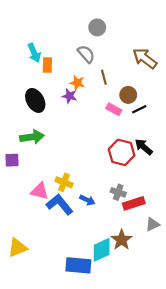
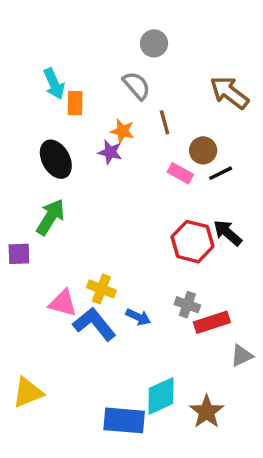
green arrow: (32, 137) -> (51, 217), turned -50
brown star: (122, 240) -> (207, 412), moved

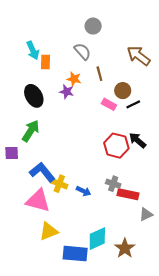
yellow cross: (101, 289) -> (59, 184), moved
pink triangle: (63, 303) -> (38, 201), moved, size x1.4
red rectangle: (212, 322) -> (128, 194), turned 30
blue L-shape: (94, 324) -> (42, 172), moved
yellow triangle: (28, 392) -> (49, 231), moved

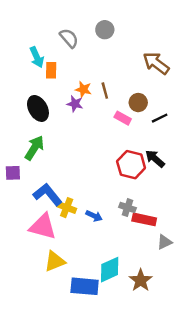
gray semicircle: (82, 51) -> (69, 38), moved
brown line: (99, 74) -> (105, 91), moved
black line: (133, 104) -> (160, 118), moved

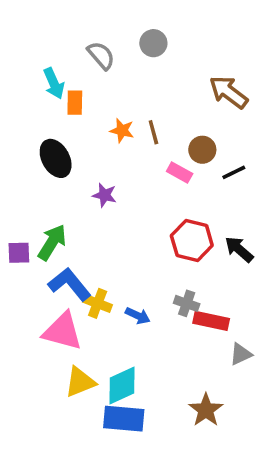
purple star: (75, 104) -> (105, 195), moved
green arrow: (34, 148) -> (52, 242), moved
black arrow: (155, 159) -> (239, 249), moved
cyan diamond: (110, 270) -> (122, 386), moved

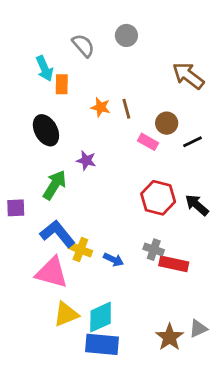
green arrow: (52, 242) -> (55, 185), moved
gray triangle: (241, 354) -> (198, 329), moved

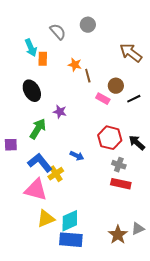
orange star: (101, 107) -> (75, 65), moved
yellow cross: (80, 250) -> (56, 174), turned 35
gray cross: (154, 250) -> (119, 165), moved
blue arrow: (114, 260) -> (77, 156), moved

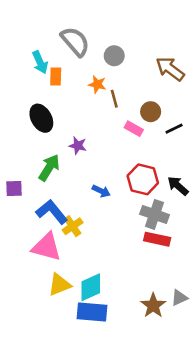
gray circle: (88, 25) -> (114, 56), moved
gray semicircle: (58, 32) -> (75, 41), size x1.4
blue arrow: (77, 156) -> (101, 191), moved
gray cross: (119, 165) -> (155, 214), size x1.5

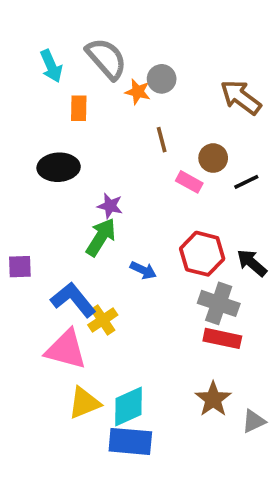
cyan arrow: (40, 62) -> (51, 66), moved
orange star: (97, 84) -> (138, 92), moved
black ellipse: (41, 118) -> (59, 167), turned -64
green arrow: (49, 168) -> (101, 237), moved
brown star: (153, 306) -> (213, 399), moved

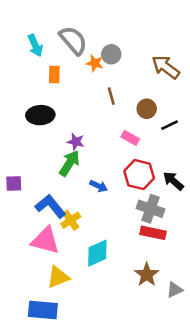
pink rectangle: (189, 182) -> (130, 138), moved
cyan diamond: (128, 406) -> (97, 253), moved
blue rectangle: (130, 441) -> (43, 310), moved

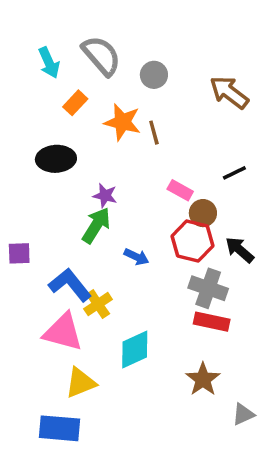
orange star: (95, 63) -> (122, 122), moved, size x1.5
orange rectangle: (54, 75) -> (75, 103), turned 42
brown circle: (147, 109) -> (203, 213), moved
gray triangle: (175, 290) -> (243, 414), moved

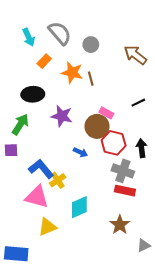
purple star: (105, 196) -> (62, 116), size x1.5
brown circle: (203, 213) -> (97, 126), moved, size x1.5
green arrow: (96, 225) -> (20, 124), moved
black arrow: (240, 250) -> (142, 148), turned 42
blue rectangle: (59, 428) -> (16, 254), moved

